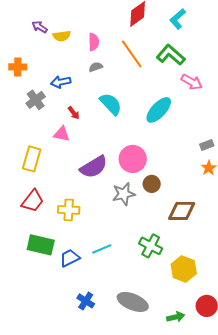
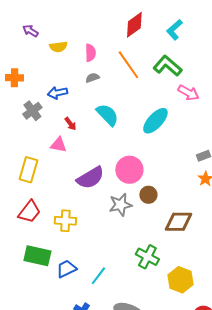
purple arrow: (40, 27) -> (30, 31), moved
cyan line: (102, 249) -> (98, 276), moved, turned -30

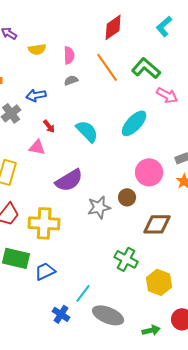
cyan L-shape: (174, 30) -> (164, 26), moved
cyan semicircle: (107, 115) -> (87, 131), moved
pink circle: (129, 170) -> (149, 172), moved
yellow cross: (65, 221) -> (44, 223), size x1.4
cyan line: (98, 276) -> (83, 293), moved

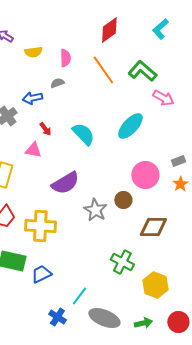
gray semicircle: (71, 80) -> (57, 83), moved
gray star: (99, 207) -> (95, 210), turned -30
green arrow: (151, 330) -> (143, 323), moved

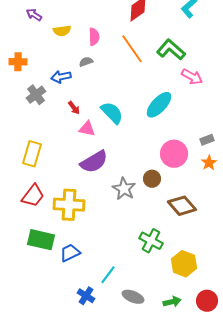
pink triangle: (33, 150) -> (87, 129), moved
brown diamond: (153, 227) -> (182, 206), turned 48
gray ellipse: (104, 318) -> (133, 297), size x0.7

